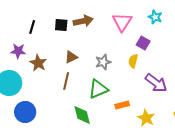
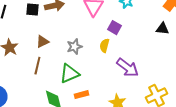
orange rectangle: (122, 105) -> (81, 95), moved

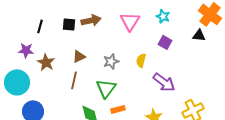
purple square: (114, 28) -> (165, 42), moved
black triangle: (162, 29) -> (199, 35), moved
green triangle: (69, 74) -> (106, 88), turned -30

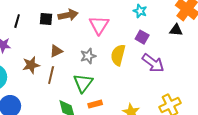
pink triangle: (130, 21) -> (99, 25), moved
yellow semicircle: (141, 60) -> (118, 55), size x1.5
brown star: (46, 62) -> (31, 65), moved, turned 30
purple arrow: (164, 82) -> (153, 63), moved

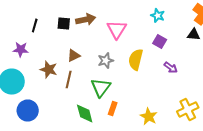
purple arrow: (153, 63) -> (171, 68), size x0.6
brown star: (31, 65) -> (49, 70), turned 30
orange rectangle: (95, 104) -> (113, 108), turned -56

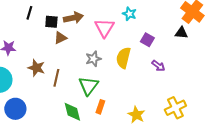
cyan star: (158, 16) -> (129, 14), moved
black line: (35, 26) -> (29, 13), moved
brown triangle: (74, 56) -> (60, 38), moved

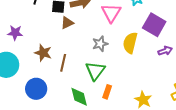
purple square: (147, 40) -> (154, 25), size x1.6
purple arrow: (158, 66) -> (165, 51), turned -56
blue circle: (15, 109) -> (36, 89), moved

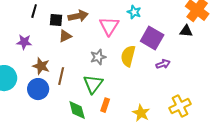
purple star: (15, 33) -> (24, 42), moved
blue circle: (36, 89) -> (38, 89), moved

